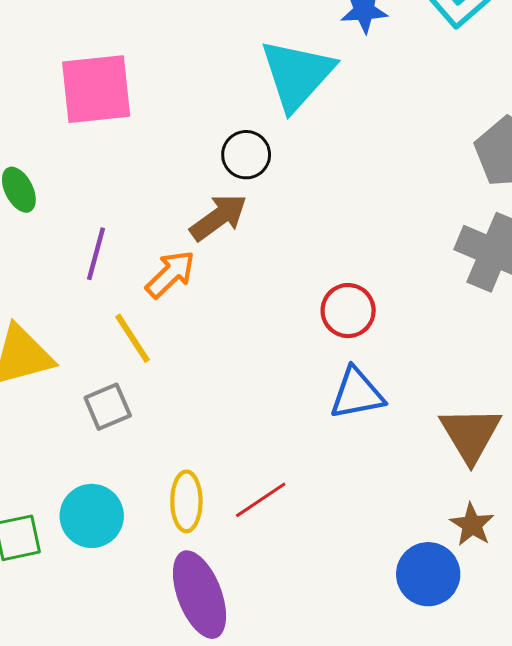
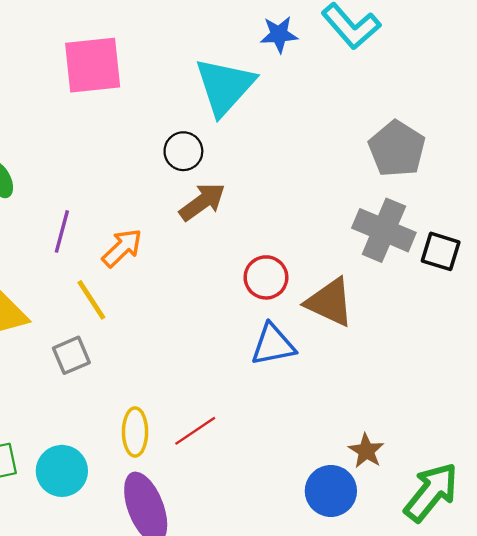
pink square: (96, 89) -> (93, 65), moved
brown arrow: (218, 217) -> (202, 202), moved
brown triangle: (470, 434) -> (330, 302), moved, turned -34
cyan circle: (92, 516) -> (62, 471), moved

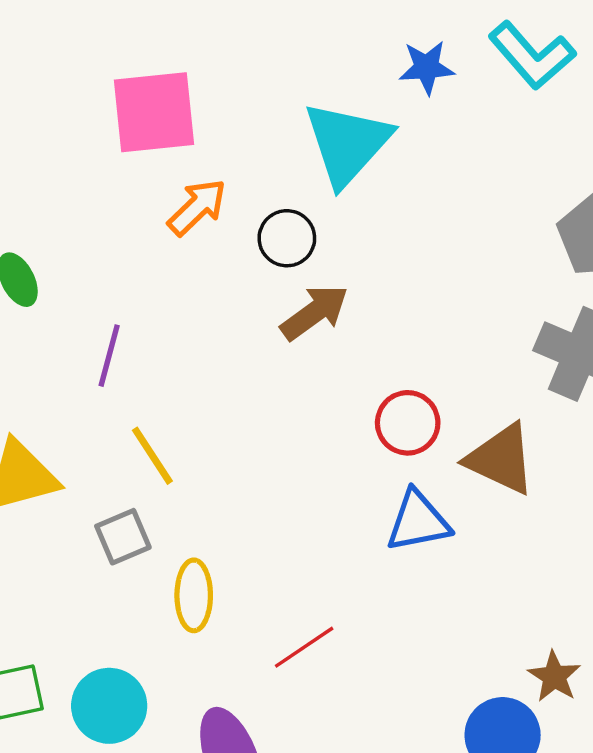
orange arrow: (122, 248) -> (197, 207), moved
yellow ellipse: (135, 432) -> (194, 595), moved

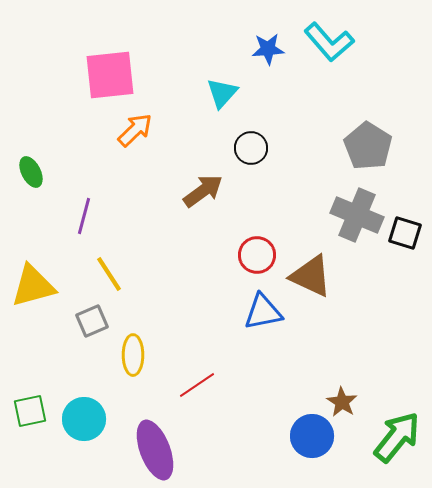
cyan triangle: (347, 143) -> (222, 93), size x0.6
black circle: (287, 238) -> (251, 148), moved

